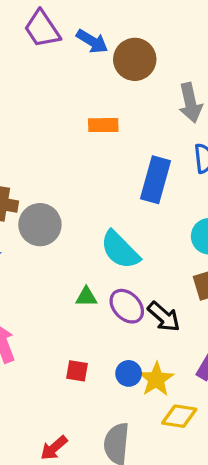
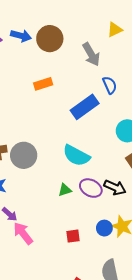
blue rectangle: (156, 180) -> (85, 107), turned 56

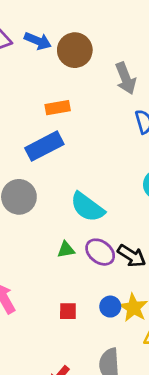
blue rectangle: (85, 107) -> (44, 146), moved

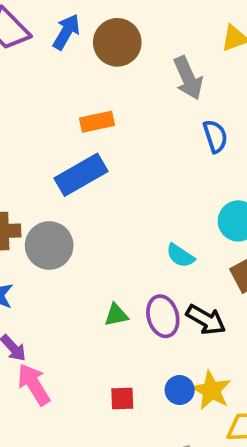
blue arrow: (38, 41) -> (66, 32), turned -80
cyan semicircle: (87, 207) -> (180, 256), moved, size x0.6
purple ellipse: (100, 252) -> (163, 316), turned 40

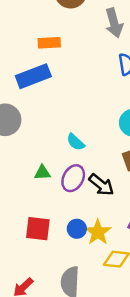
cyan semicircle: (180, 256) -> (76, 142), moved
purple ellipse: (163, 316) -> (73, 178), turned 35
red square: (122, 399) -> (38, 229), size x1.5

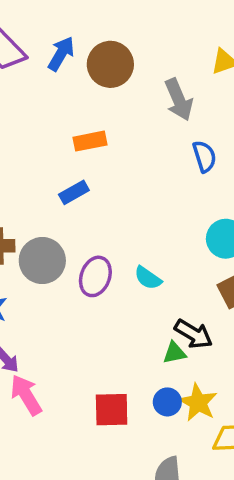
blue rectangle: (33, 76) -> (74, 192), size x0.6
green triangle: (42, 173) -> (174, 353), moved
purple ellipse: (73, 178) -> (95, 276), moved

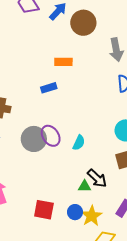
gray circle: (42, 261) -> (34, 139), moved
purple ellipse: (95, 276) -> (51, 136), turned -65
cyan semicircle: (148, 278) -> (79, 143), turned -112

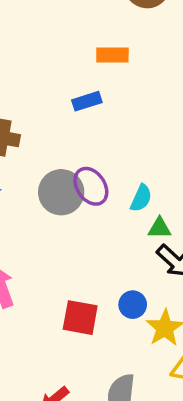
green triangle: (85, 186) -> (160, 228), moved
blue circle: (75, 212) -> (133, 305), moved

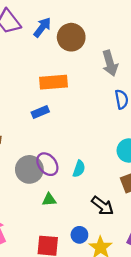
orange rectangle: (112, 55) -> (54, 82), size x1.4
green triangle: (160, 228) -> (49, 200), moved

